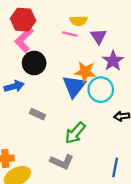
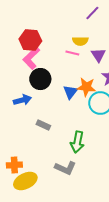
blue triangle: (74, 86) -> (70, 92), moved, size x0.7
green arrow: (75, 133) -> (77, 142), turned -30

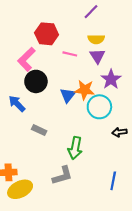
red hexagon: (30, 40) -> (47, 34), moved
yellow semicircle: (80, 41) -> (96, 39), moved
blue arrow: (22, 100) -> (17, 104), turned -120
gray L-shape: (65, 168) -> (62, 176), turned -40

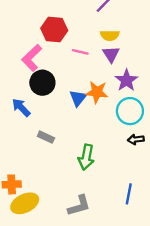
cyan circle: (99, 107) -> (130, 111), moved
gray L-shape: (62, 176) -> (79, 206), moved

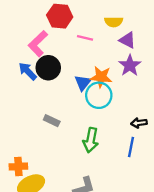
purple triangle: (111, 54) -> (127, 40), moved, turned -30
blue arrow: (21, 108) -> (28, 71), moved
cyan circle: (130, 111) -> (99, 95), moved
blue line: (129, 194) -> (131, 147), moved

